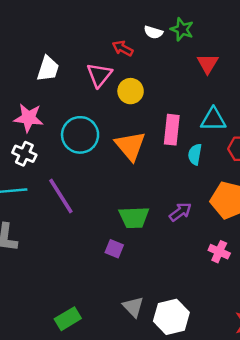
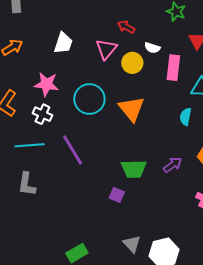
white semicircle: (153, 32) -> (152, 48), moved
pink rectangle: (172, 130) -> (173, 68), moved

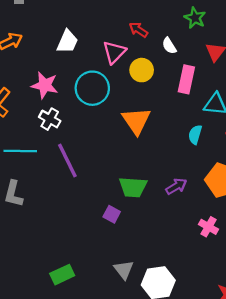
white semicircle: (152, 48) -> (169, 46), moved, turned 35
cyan circle: (89, 99) -> (92, 88), moved
white cross: (42, 114) -> (50, 119), moved

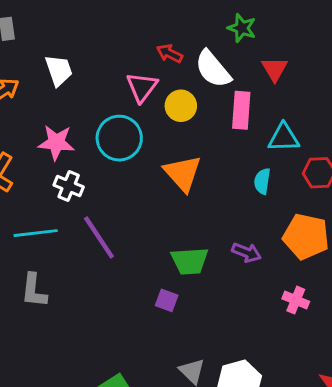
white trapezoid: (67, 42) -> (59, 70), moved, turned -35
white semicircle: (169, 46) -> (213, 69), size x1.8
purple arrow: (176, 186) -> (247, 252), turned 60

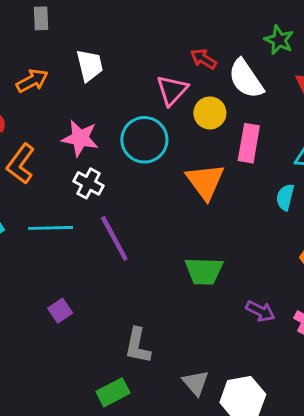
pink rectangle: (241, 110) -> (249, 143), moved
purple arrow: (247, 252) -> (260, 311), moved
gray L-shape: (34, 290) -> (138, 346), moved
purple square: (167, 300) -> (60, 311), moved, turned 30

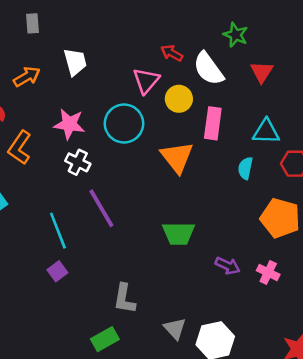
cyan line: (51, 228) -> (58, 231), moved, turned 72

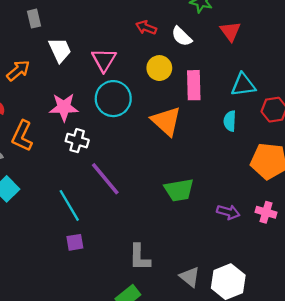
gray rectangle: (33, 23) -> (34, 19), moved
white semicircle: (208, 69) -> (182, 36), size x0.7
pink triangle: (146, 81) -> (104, 60), moved
purple square: (57, 271) -> (75, 242), turned 36

